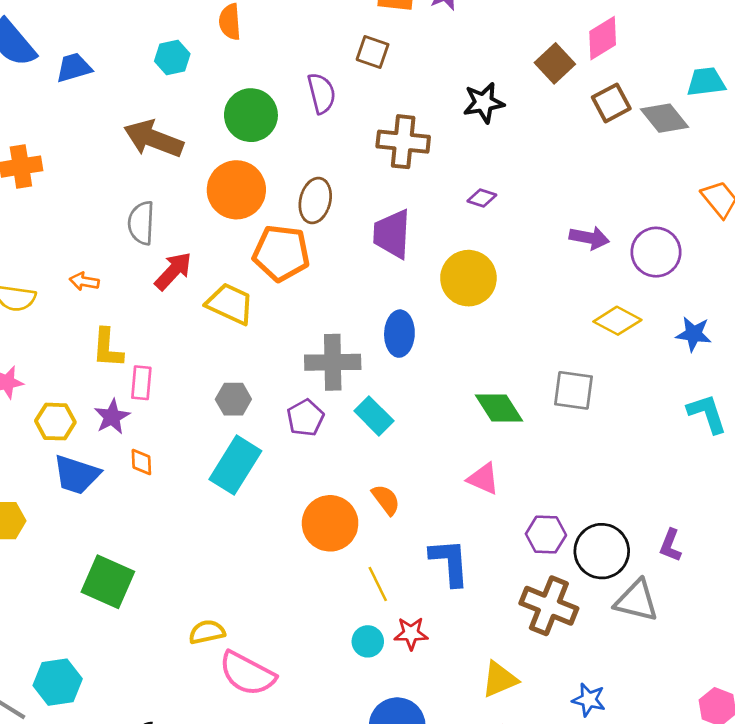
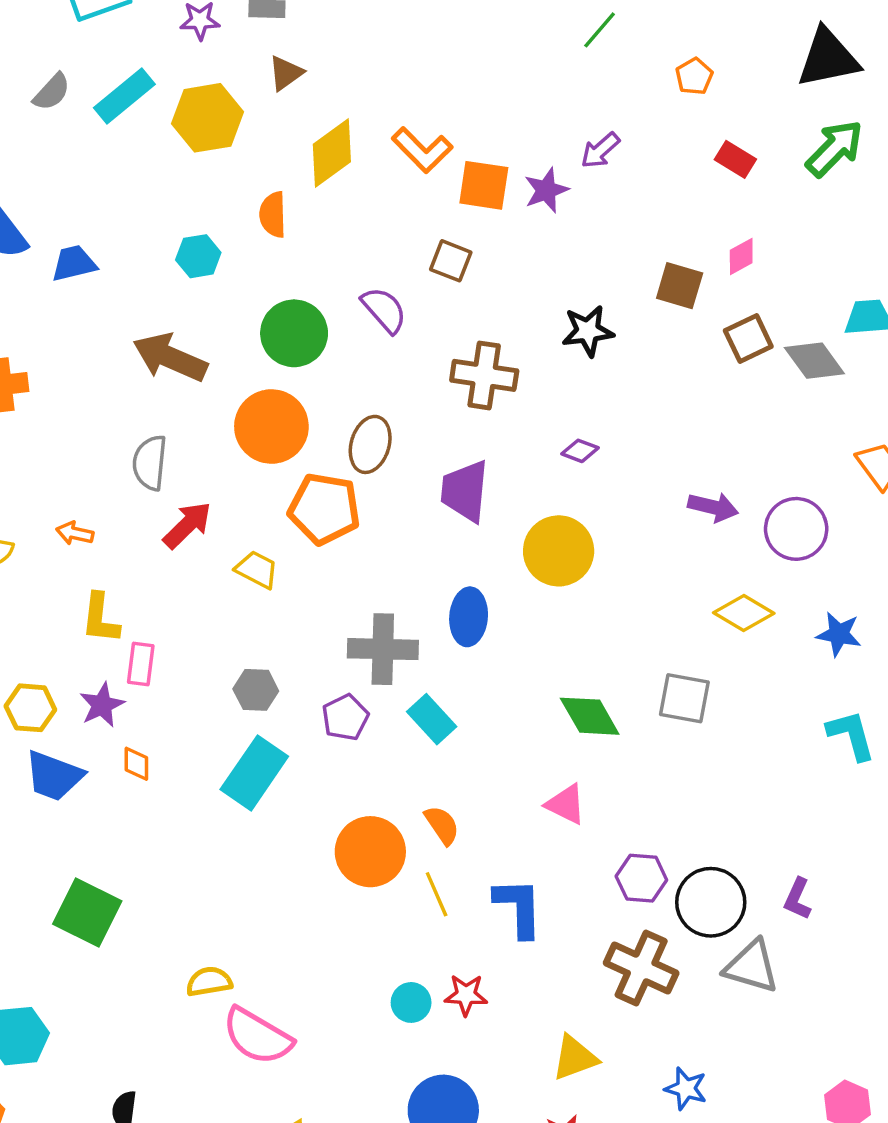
pink diamond: (603, 38) -> (741, 257), size x0.7
brown square: (555, 63) -> (680, 286), turned -33
purple semicircle: (321, 93) -> (384, 310), turned -30
yellow trapezoid: (230, 304) -> (257, 570), size x0.7
yellow line: (378, 584) -> (437, 894), moved

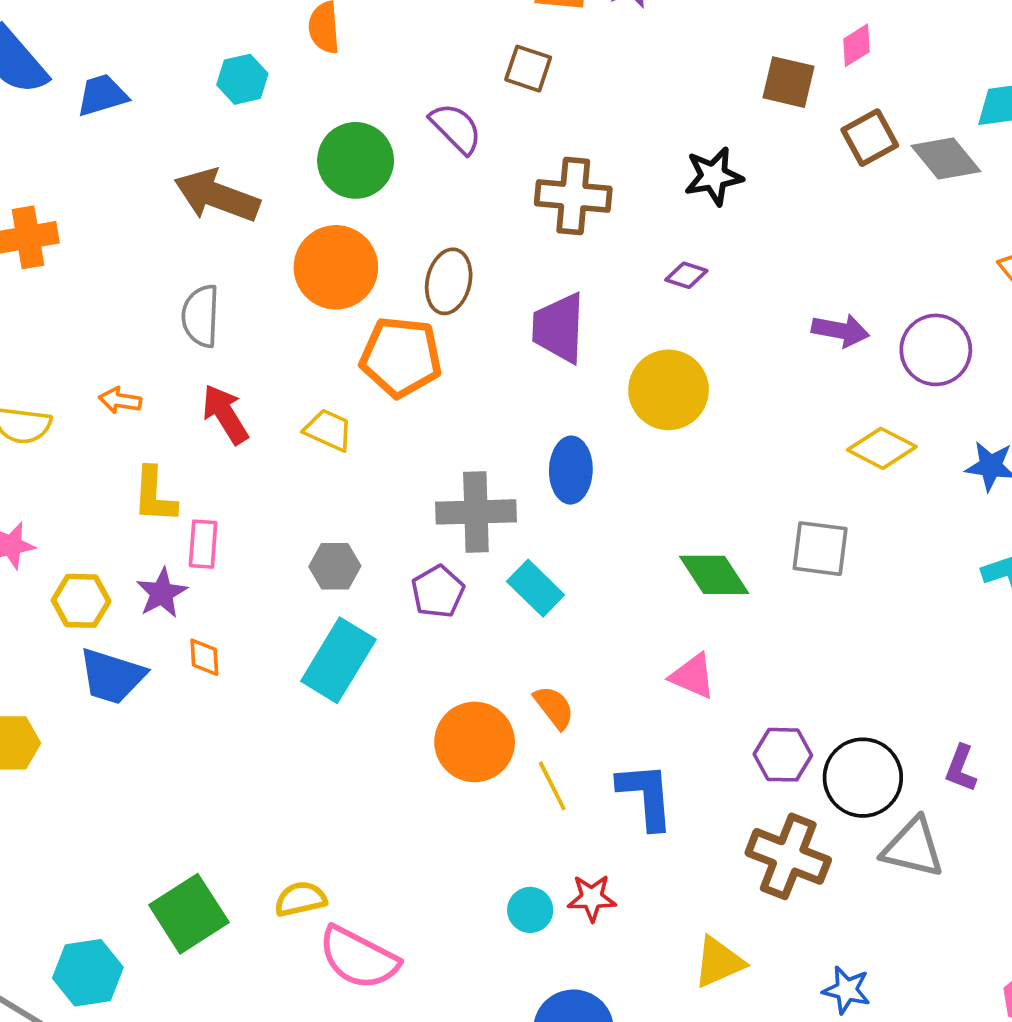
black star: (588, 331) -> (714, 176), moved
red arrow: (187, 525) -> (225, 414), moved, turned -74
green square: (87, 913) -> (189, 914), moved, turned 34

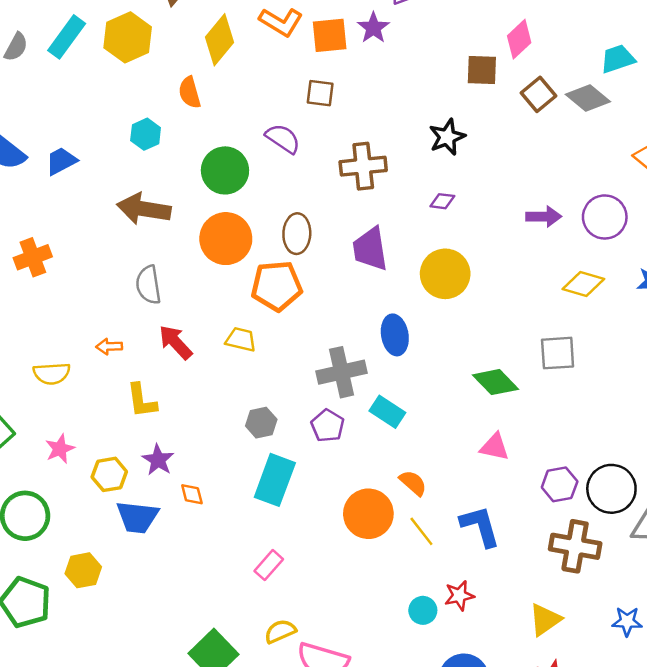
pink diamond: (856, 45) -> (519, 39), size x1.4
pink rectangle: (203, 544) -> (269, 565), moved, turned 48

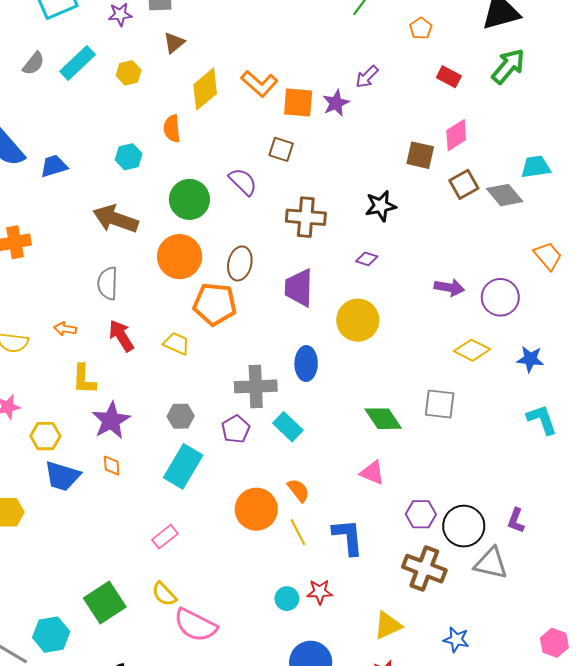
yellow hexagon: (128, 37) -> (129, 73), size x0.6
purple star: (158, 460) -> (111, 420), moved, size x1.4
yellow semicircle: (280, 631) -> (164, 594), turned -120

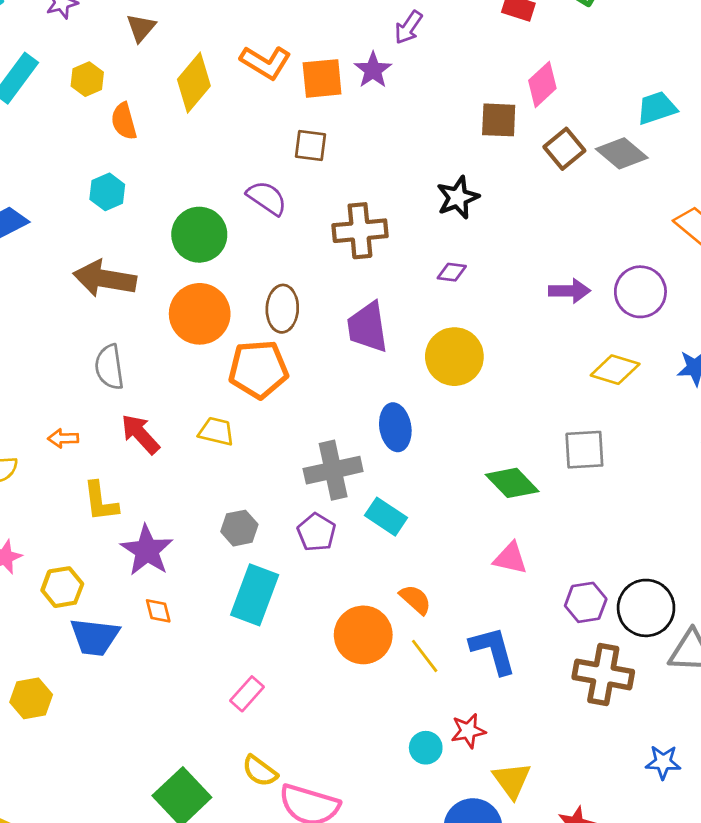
orange semicircle: (172, 129) -> (124, 121), moved
yellow triangle: (388, 625) -> (512, 780), moved, turned -32

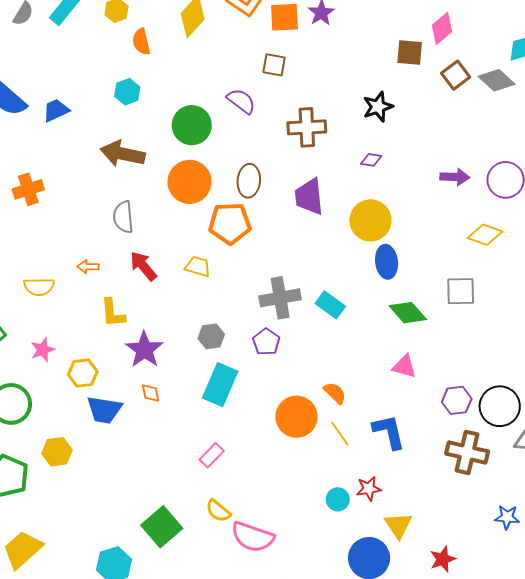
blue ellipse: (395, 427) -> (387, 262), moved
cyan rectangle: (386, 517) -> (330, 305), moved

